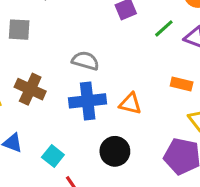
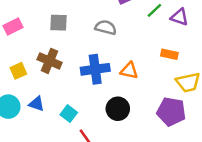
gray square: (19, 30) -> (58, 23), moved
gray semicircle: (85, 61) -> (106, 27), moved

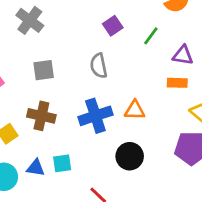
purple triangle: (180, 17) -> (183, 55), moved
gray semicircle: (106, 27) -> (99, 66), turned -105
cyan square: (69, 114) -> (62, 163), moved, turned -35

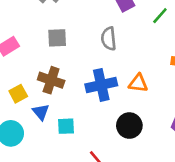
blue triangle: (36, 168) -> (41, 112), moved, turned 36

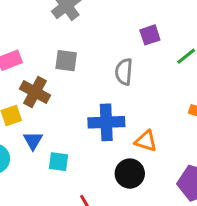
brown cross: (51, 80) -> (35, 92), moved
orange triangle: (138, 83) -> (146, 141), moved

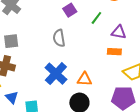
gray square: (66, 61) -> (11, 41), moved
blue cross: (106, 122) -> (56, 74), turned -30

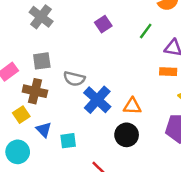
purple square: (70, 10) -> (103, 24), moved
gray semicircle: (59, 38) -> (74, 79), moved, turned -66

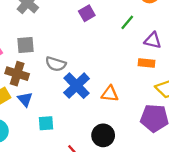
blue triangle: (44, 130) -> (25, 99), moved
black circle: (127, 135) -> (103, 135), moved

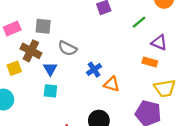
blue cross: (77, 86) -> (94, 70), moved, size x0.6
blue triangle: (25, 99) -> (50, 69), moved
cyan square: (46, 123) -> (50, 91), moved

